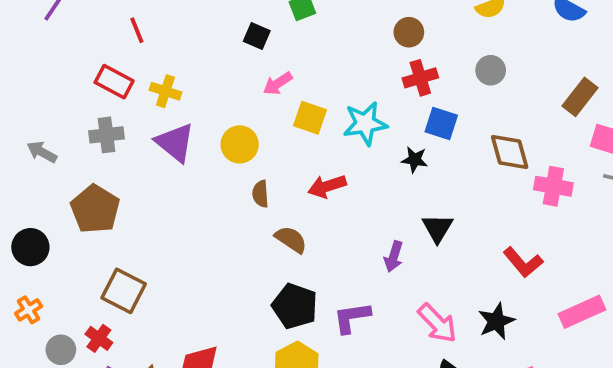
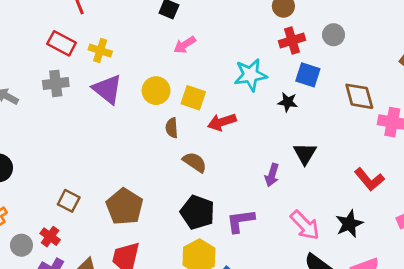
gray circle: (491, 70) -> (334, 35), moved
yellow square: (310, 118) -> (193, 98), moved
brown pentagon: (95, 209) -> (125, 207), moved
brown square: (124, 291) -> (69, 201), size x0.7

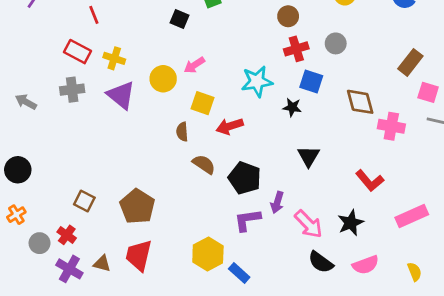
pink arrow: (185, 45) -> (194, 65), moved
yellow circle: (156, 91) -> (163, 79), moved
purple arrow: (272, 175) -> (277, 202), moved
black pentagon: (198, 212) -> (245, 178), moved

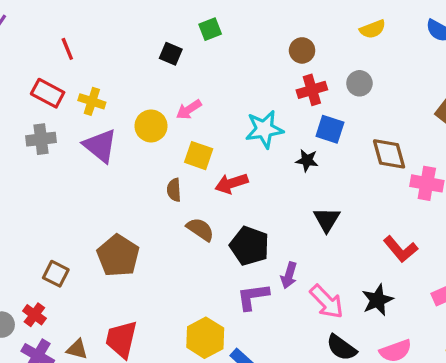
brown pentagon: (137, 206) -> (118, 256), moved

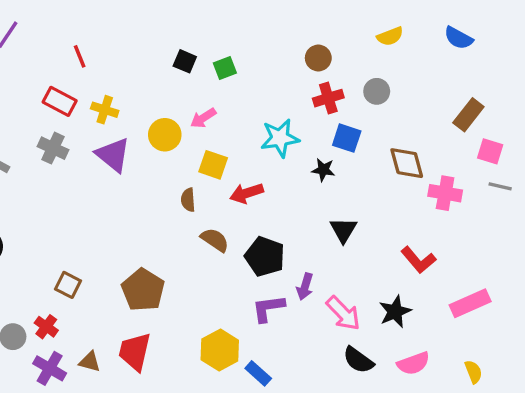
green square: (210, 29) -> (225, 68), moved
gray cross: (41, 139) -> (53, 148), turned 32
brown pentagon: (118, 256) -> (143, 290), moved

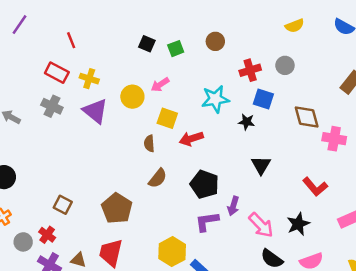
brown circle: (318, 58) -> (215, 41), moved
brown semicircle: (215, 240) -> (158, 178), moved, turned 95

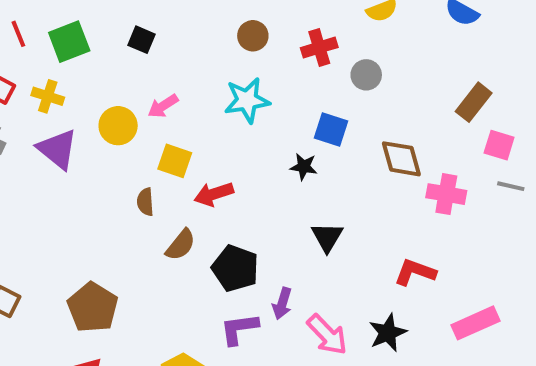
green square: (176, 49) -> (69, 42), moved, size x1.5
red cross: (250, 70) -> (319, 48), moved
cyan star: (215, 99) -> (247, 100), moved
brown semicircle: (158, 178) -> (181, 245), moved
red L-shape: (315, 187) -> (415, 272), turned 150

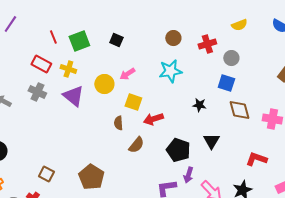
blue square: (331, 130) -> (226, 83), moved
brown diamond: (401, 159) -> (239, 110), moved
black pentagon: (235, 268) -> (178, 150), moved

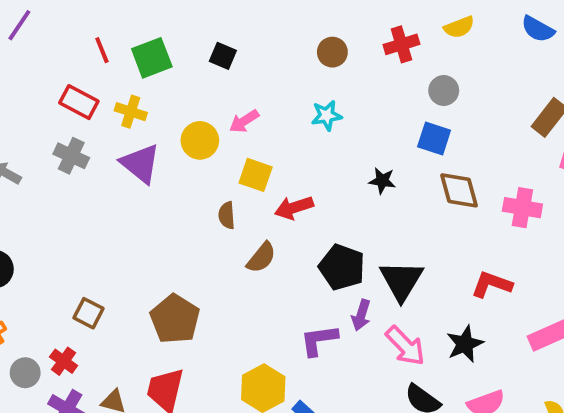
red cross: (207, 44) -> (401, 44), moved
cyan star: (170, 71) -> (327, 115), size x0.7
black triangle: (211, 141) -> (401, 281), moved, size x1.4

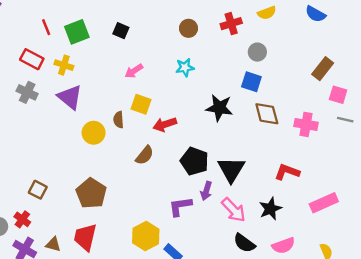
yellow circle: (200, 140) -> (94, 133), moved
black star: (382, 181) -> (219, 108), size x1.6
brown semicircle: (227, 215) -> (118, 120), moved

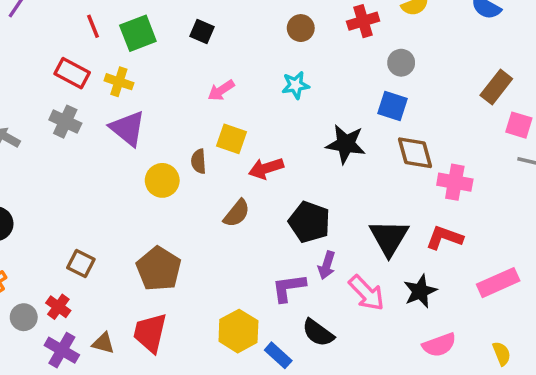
pink cross: (306, 124) -> (455, 182), moved
black triangle: (231, 170) -> (389, 238), moved
black semicircle: (244, 243) -> (318, 333), moved

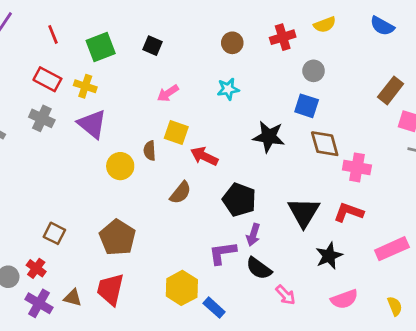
red line: (93, 26) -> (53, 34), moved
red arrow: (266, 168) -> (204, 156), turned 44
pink arrow: (367, 293) -> (286, 295), moved, size x0.7
black semicircle: (318, 333) -> (259, 268), moved

